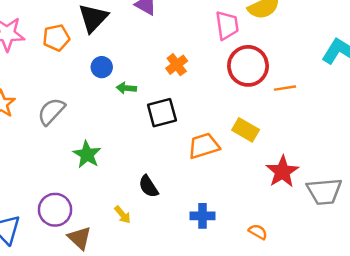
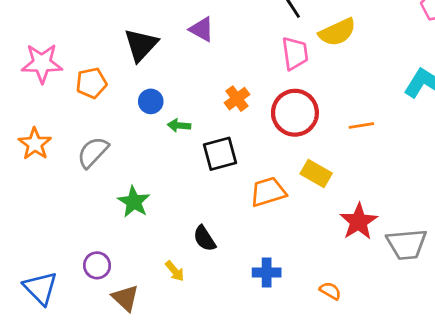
orange pentagon: (56, 38) -> (91, 83), moved
red circle: (248, 66) -> (295, 113), moved
purple circle: (55, 210) -> (97, 265), size x0.7

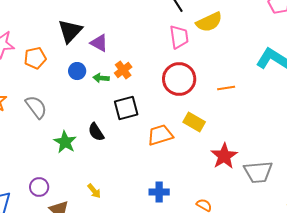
purple triangle: (202, 29) -> (99, 43), moved
orange cross: (237, 99) -> (123, 70), moved
green arrow: (179, 125) -> (101, 78), moved
gray semicircle: (93, 152) -> (36, 107), turned 100
black semicircle: (204, 239) -> (96, 132), moved

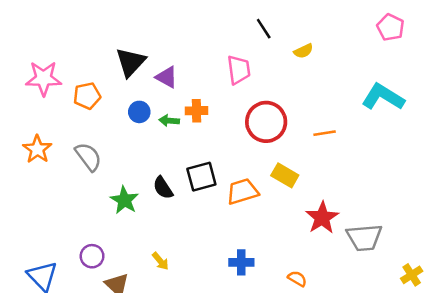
yellow semicircle: (209, 22) -> (303, 51), size x0.6
pink trapezoid: (179, 37) -> (239, 70), moved
orange cross: (123, 70) -> (196, 111), turned 36
black square: (126, 108) -> (201, 177), moved

